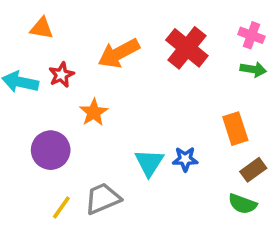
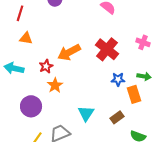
green arrow: (253, 69) -> (144, 76), moved
red star: (61, 75) -> (46, 66), moved
blue star: (185, 159) -> (118, 79), moved
brown rectangle: (253, 170) -> (117, 117), moved

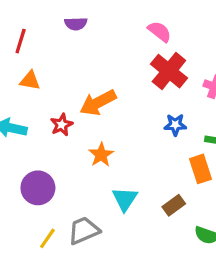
red cross: (107, 49) -> (169, 71), moved
blue star: (118, 79) -> (175, 125), moved
orange star: (55, 85) -> (101, 155), moved

